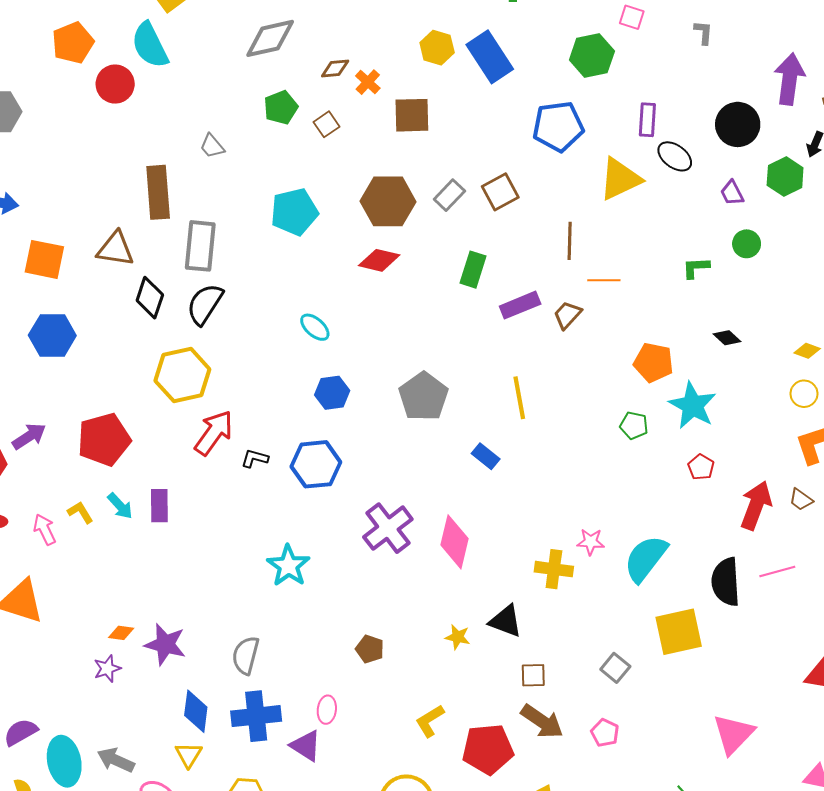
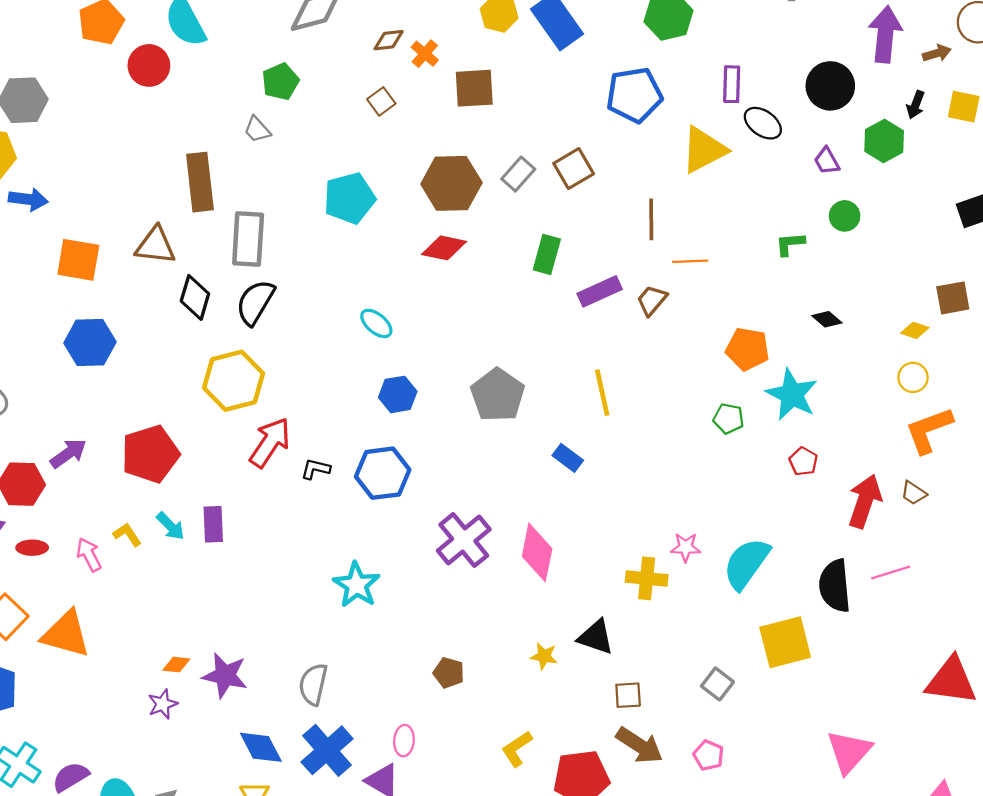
green pentagon: (281, 107) -> (280, 82), moved
blue diamond: (196, 711) -> (261, 747), turned -33
blue cross: (256, 716) -> (327, 750), turned -33

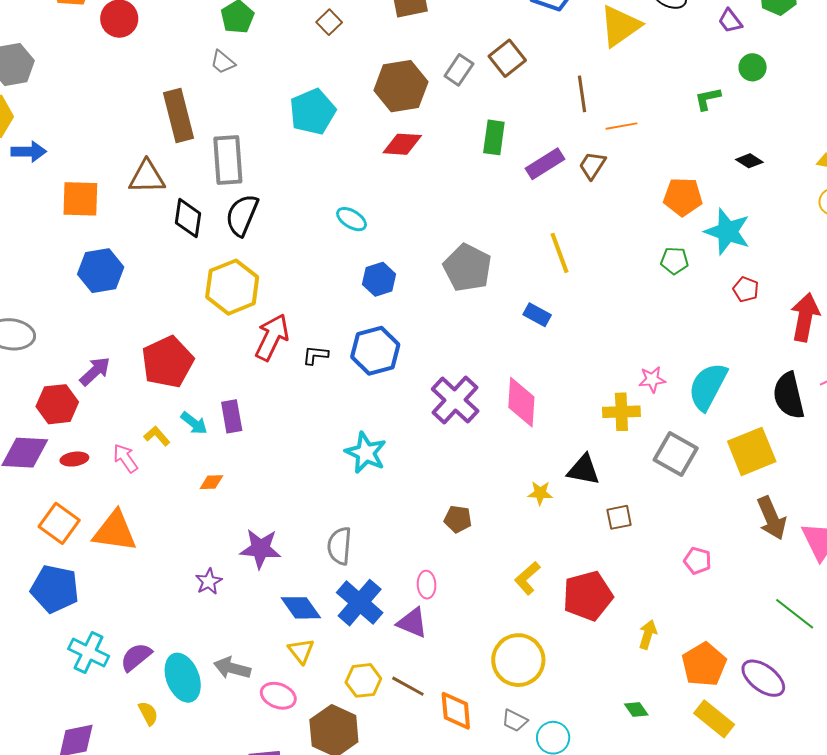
orange diamond: (176, 665) -> (211, 482), moved
gray square: (717, 684) -> (676, 454), moved, size x1.5
brown arrow: (639, 745) -> (772, 518), moved, turned 42

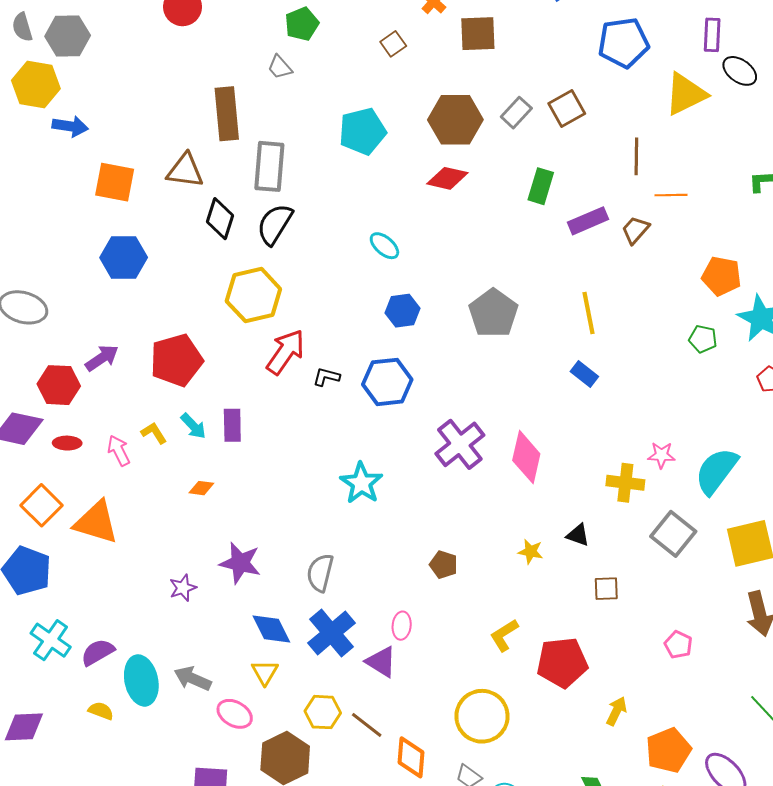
blue rectangle: (537, 315) -> (584, 374), moved
black triangle: (584, 470) -> (578, 535), size x0.7
yellow semicircle: (148, 713) -> (101, 711), turned -50

